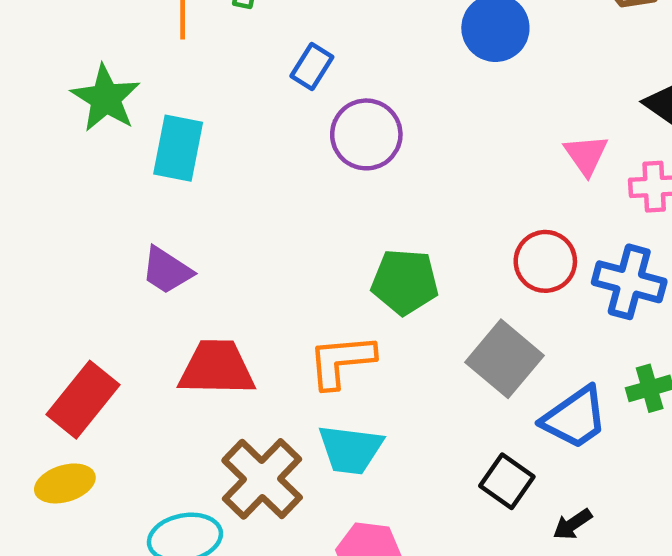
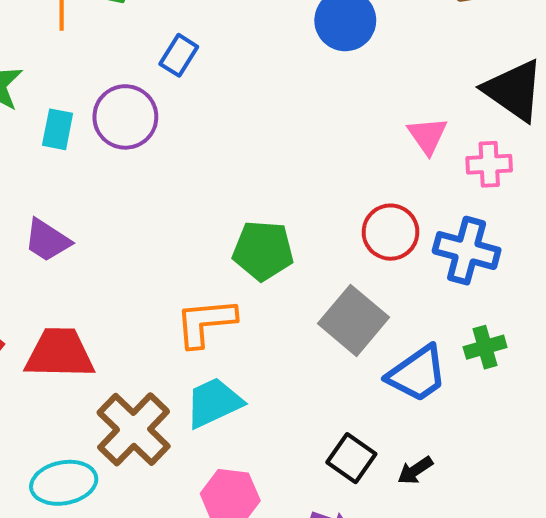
purple circle: (366, 134) -> (125, 117), moved
cyan rectangle: (178, 148) -> (58, 129), size x0.7
red trapezoid: (217, 368) -> (60, 353), moved
cyan trapezoid: (350, 449) -> (214, 403), turned 148
black square: (507, 481) -> (351, 458), moved

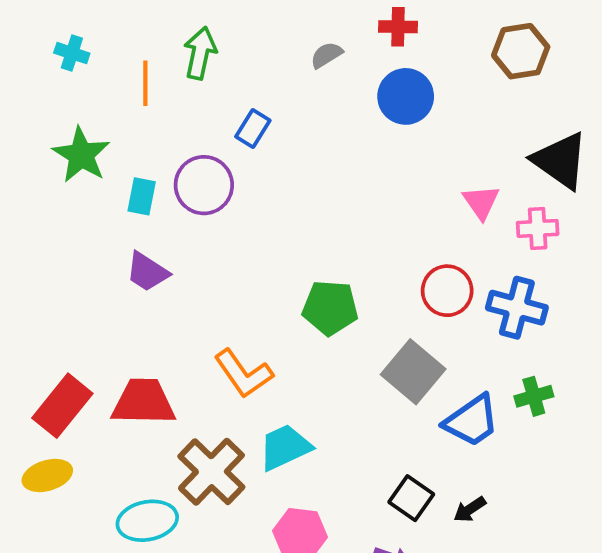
purple trapezoid: (47, 240) -> (147, 272), moved
orange L-shape: (206, 322) -> (243, 374), moved, turned -120

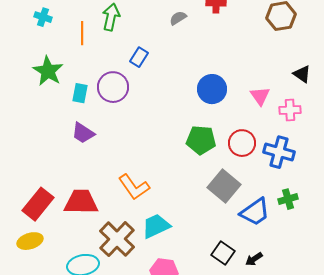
blue circle: (406, 96) -> (212, 89), moved
black triangle: (560, 161) -> (302, 74), size x0.6
green pentagon: (330, 308) -> (201, 140), moved

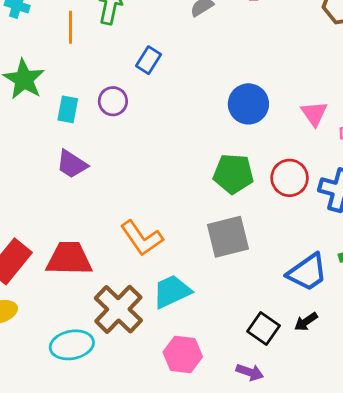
purple circle: (113, 87) -> (113, 101), size x0.7
gray square: (224, 186) -> (228, 237), moved, turned 36
black arrow: (254, 259) -> (306, 322), moved

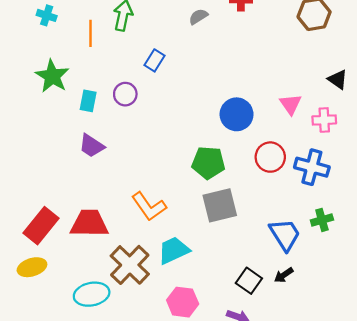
blue circle: (248, 104) -> (237, 114), moved
green pentagon: (233, 174) -> (208, 163), moved
blue trapezoid: (307, 272) -> (285, 235), turned -87

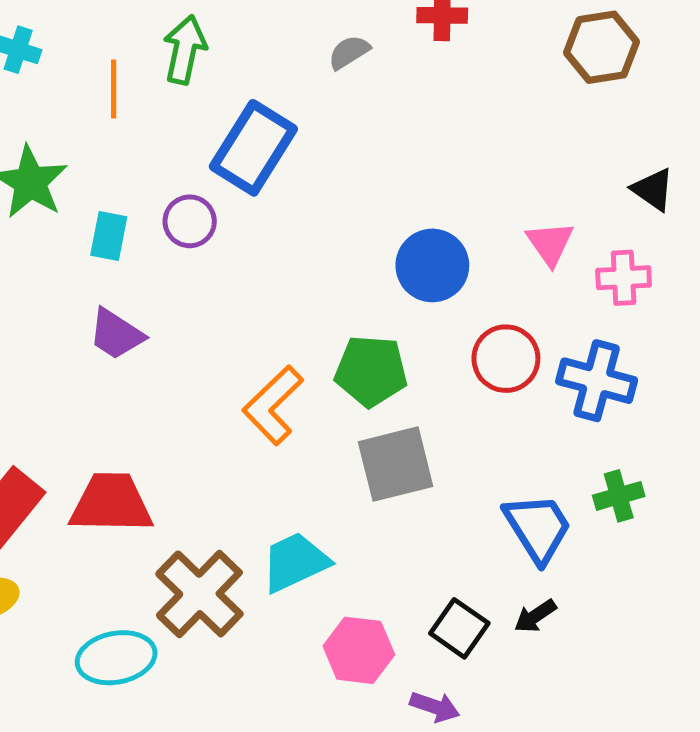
blue rectangle: (154, 60) -> (253, 148), size x1.8
orange L-shape: (149, 207) -> (273, 405), moved, turned 81
pink hexagon: (183, 302) -> (359, 650), moved

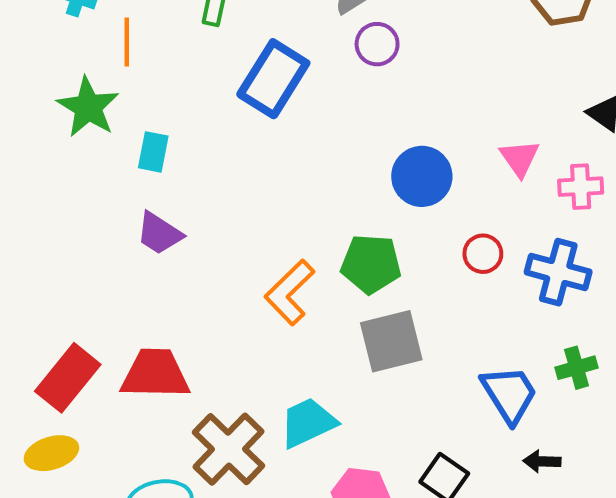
orange line: (114, 89) -> (127, 42), moved
purple circle: (190, 221) -> (377, 44), moved
red circle: (506, 359) -> (483, 254), size x0.7
black arrow: (535, 616) -> (542, 461), moved, turned 36

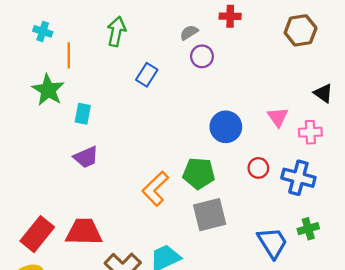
blue rectangle: (273, 79) -> (147, 75), size x0.6
purple trapezoid: (159, 233) -> (86, 157), turned -56

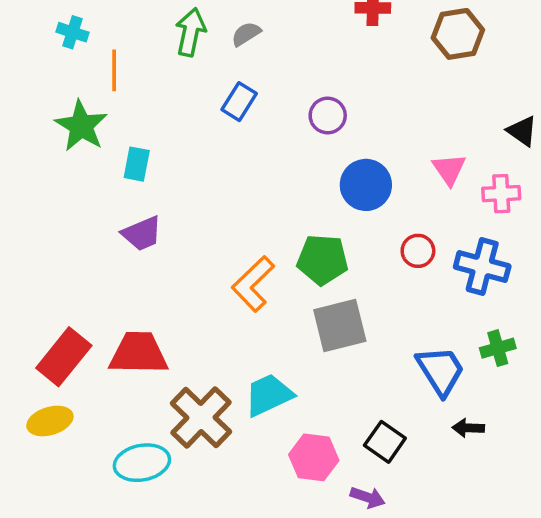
brown hexagon: (301, 30) -> (458, 34), moved
gray semicircle: (189, 33) -> (246, 34), moved
purple circle: (202, 56) -> (328, 115), moved

